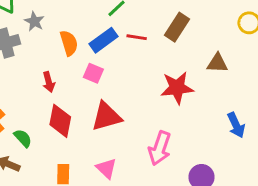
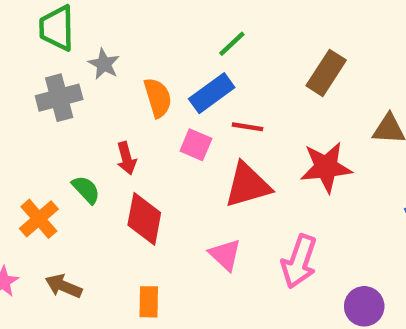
red line: (137, 37) -> (248, 127), moved
red triangle: (106, 117) -> (248, 185), moved
green semicircle: (23, 138) -> (86, 190), moved
pink triangle: (106, 168) -> (225, 255), moved

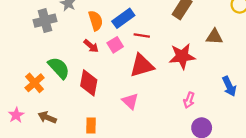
pink square: (196, 145) -> (115, 45), turned 35
red arrow: (126, 158) -> (91, 46), moved, turned -35
green semicircle: (86, 190) -> (59, 68), size x1.5
pink arrow: (299, 261) -> (189, 100), moved, size x0.6

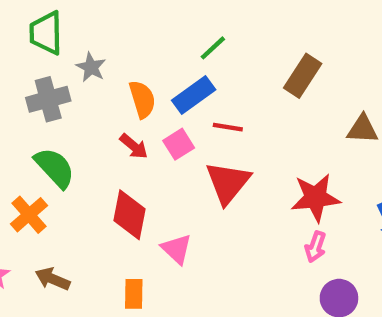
red star: (182, 56) -> (315, 198), moved
red triangle: (142, 66) -> (228, 183), turned -35
green semicircle: (59, 68) -> (55, 168), moved
pink triangle: (130, 101) -> (177, 249), moved

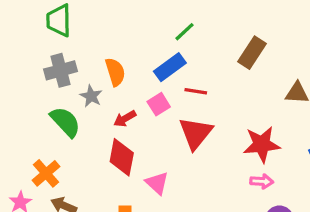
gray star: (91, 67) -> (91, 96), moved
orange semicircle: (142, 99) -> (115, 72), moved
red arrow: (134, 146) -> (125, 119), moved, turned 110
orange cross: (29, 215) -> (46, 173), moved
pink arrow: (315, 247) -> (262, 181), turned -105

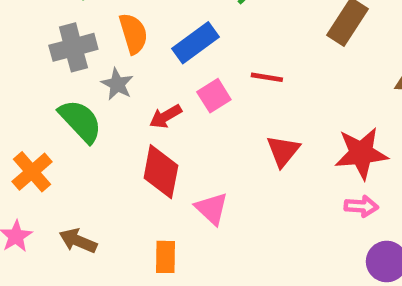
blue rectangle: (170, 67) -> (196, 43), moved
orange semicircle: (115, 72) -> (133, 34), moved
red triangle: (196, 133) -> (283, 151), moved, size x0.7
orange cross: (46, 173) -> (32, 172), moved

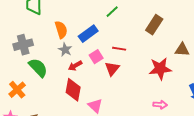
gray cross: (73, 47) -> (23, 45), moved
gray star: (117, 84) -> (65, 50), moved
red triangle: (283, 151) -> (112, 69), moved
red star: (361, 153) -> (160, 69), moved

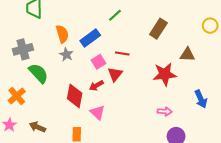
red arrow: (75, 66) -> (96, 86), moved

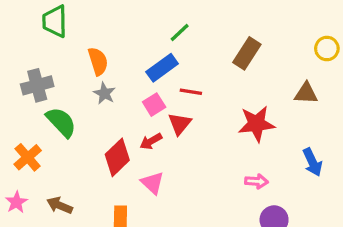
blue rectangle: (90, 38) -> (162, 68), moved
brown triangle: (187, 55) -> (306, 93), moved
red diamond: (75, 96) -> (117, 157), turned 35

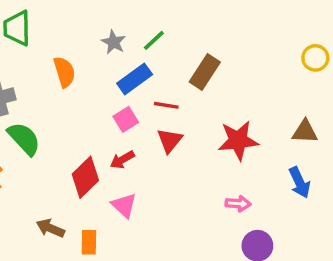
brown rectangle: (247, 53) -> (205, 72), moved
gray star: (104, 93) -> (114, 42), moved
brown triangle: (306, 93) -> (305, 132), moved
red triangle: (180, 124) -> (170, 140), moved
brown arrow: (60, 205) -> (50, 228), moved

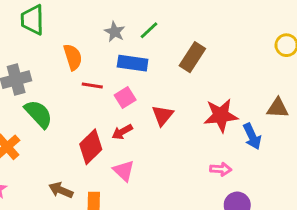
blue rectangle: (135, 79) -> (133, 63), turned 44
red line: (166, 105) -> (92, 86), moved
blue arrow: (300, 183) -> (252, 136), moved

